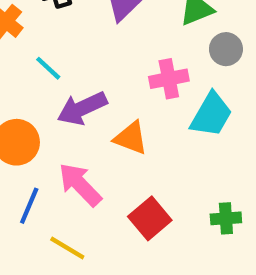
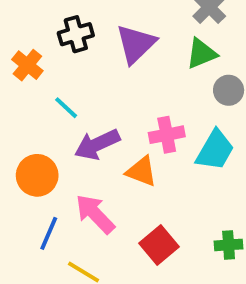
pink cross: (169, 79) -> (167, 135), moved

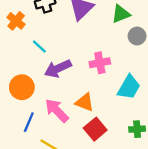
cyan trapezoid: (215, 150) -> (129, 87), moved
orange triangle: (142, 171) -> (85, 102), moved

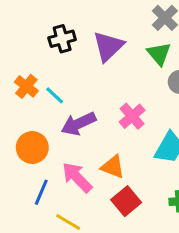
green triangle: (121, 14) -> (159, 54), turned -48
orange cross: (16, 21) -> (26, 86), moved
pink cross: (100, 63) -> (132, 116), turned -30

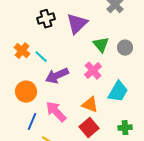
green triangle: (159, 54) -> (101, 45), moved
orange triangle: (113, 167) -> (90, 105), moved

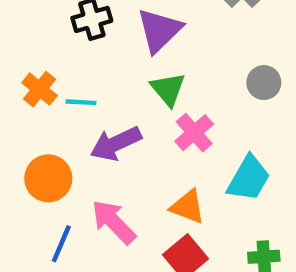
green triangle: (101, 45) -> (168, 89), moved
cyan line: (41, 57) -> (81, 102), turned -40

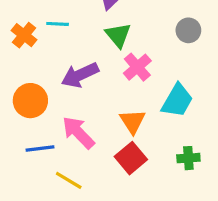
cyan line: (81, 102) -> (58, 24), moved
orange triangle: (188, 207) -> (133, 121), turned 36
blue line: (61, 244) -> (40, 148), turned 60

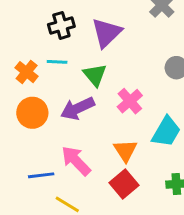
green triangle: (118, 35) -> (95, 75), moved
orange circle: (30, 101) -> (32, 113), moved

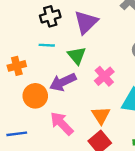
orange cross: (27, 72) -> (17, 66), moved, turned 36
orange circle: (32, 113) -> (35, 96), moved
blue line: (41, 175) -> (17, 134), moved

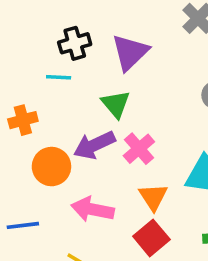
cyan line: (47, 45) -> (59, 77), moved
pink cross: (104, 76) -> (139, 149), moved
pink arrow: (62, 123) -> (93, 209), turned -35

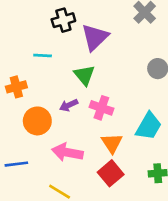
black cross: (75, 43) -> (63, 20), moved
purple arrow: (94, 145) -> (69, 105), size x0.6
pink cross: (139, 149) -> (101, 108), turned -30

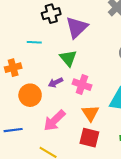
pink arrow: (67, 152) -> (54, 121), turned -55
red square: (111, 173) -> (89, 138), turned -36

